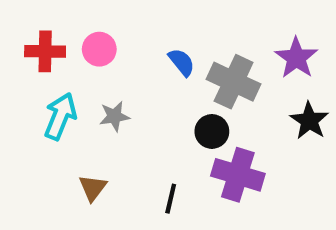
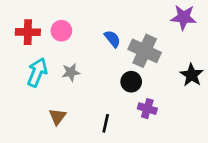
purple star: (296, 58) -> (184, 17), moved, turned -30
purple cross: (238, 175) -> (147, 109), size x0.6

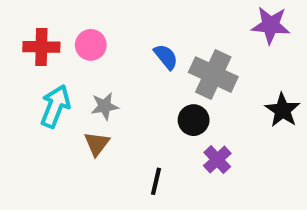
purple cross: (147, 109) -> (217, 160), turned 30
brown triangle: (57, 117) -> (97, 144), moved

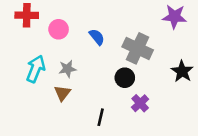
red cross: (41, 47) -> (27, 15), moved
blue semicircle: (166, 57) -> (97, 37), moved

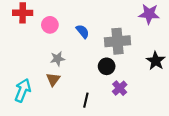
gray cross: (138, 48) -> (117, 41), turned -30
cyan arrow: (36, 69) -> (23, 90), moved

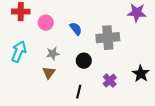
black star: (156, 61) -> (141, 74), moved
black circle: (107, 66) -> (84, 61), moved
cyan arrow: (23, 90) -> (19, 52), moved

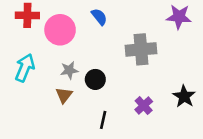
pink circle: (46, 23) -> (60, 30), size x1.5
blue semicircle: (76, 29) -> (99, 17), moved
black circle: (84, 61) -> (95, 79), moved

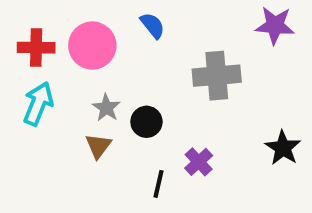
red cross: (27, 15) -> (36, 48), moved
gray star: (69, 70) -> (106, 108), turned -30
purple cross: (144, 106) -> (199, 162), moved

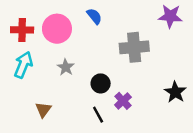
black circle: (146, 122) -> (101, 83), moved
brown triangle: (98, 146) -> (43, 110), moved
black line: (159, 184) -> (98, 115), turned -42

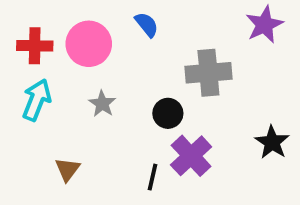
purple star: (170, 16) -> (264, 25), turned -30
black circle: (101, 83) -> (168, 113), moved
purple cross: (123, 101) -> (191, 156), size x1.5
black line: (98, 115) -> (152, 177), turned 42

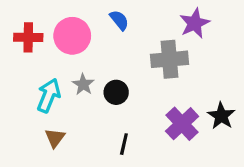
purple star: (264, 25) -> (195, 23), moved
cyan arrow: (37, 100) -> (49, 95), moved
black circle: (168, 113) -> (116, 92), moved
purple cross: (191, 156) -> (182, 124), moved

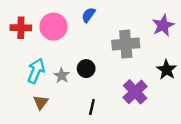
blue semicircle: (119, 20) -> (88, 15), turned -105
purple star: (195, 23) -> (163, 25), moved
gray star: (83, 84) -> (62, 76), moved
black star: (221, 116) -> (167, 70), moved

